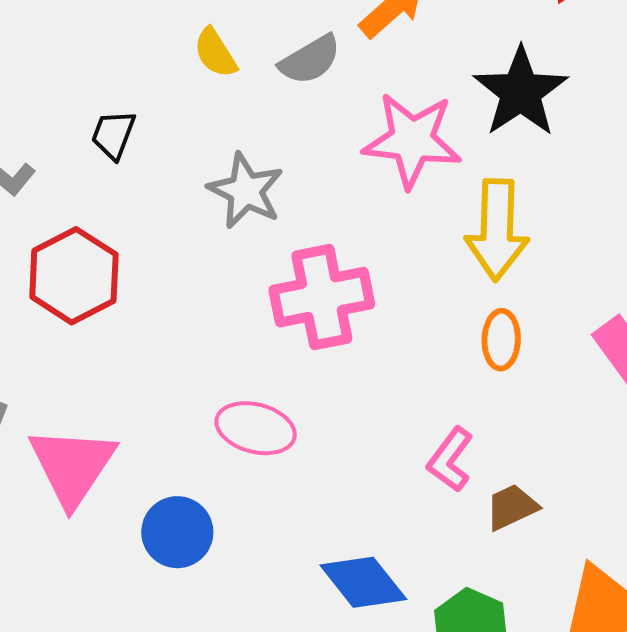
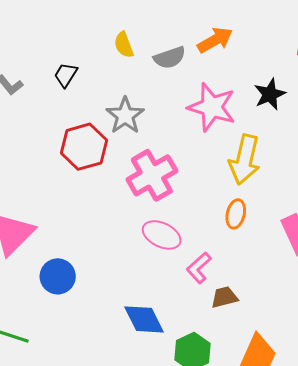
black star: (521, 92) -> (270, 94), size x0.7
red hexagon: (74, 276) -> (84, 147), moved
pink cross: (322, 297) -> (152, 175), turned -30
pink ellipse: (256, 428) -> (162, 235), moved

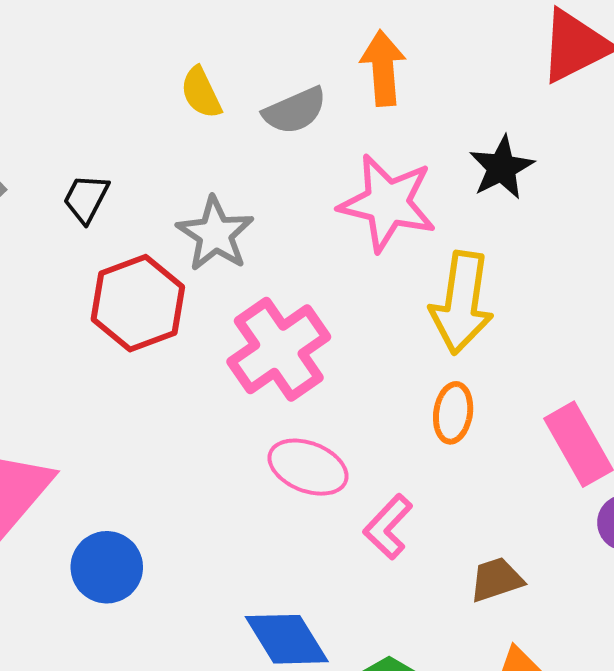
orange arrow: (215, 40) -> (383, 68), turned -60
black trapezoid: (66, 75) -> (86, 198), moved
brown trapezoid: (224, 297) -> (496, 580), moved

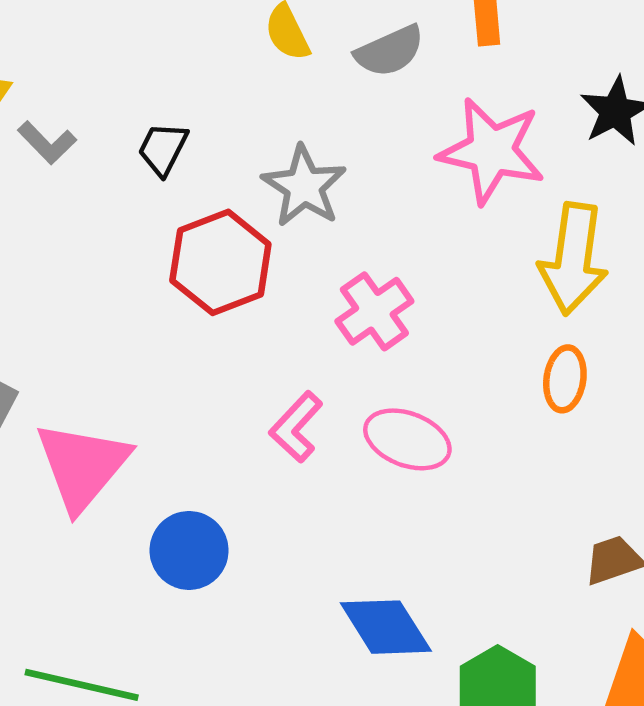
pink cross: (279, 349) -> (374, 311), size x0.7
pink L-shape: (388, 527) -> (296, 427), moved

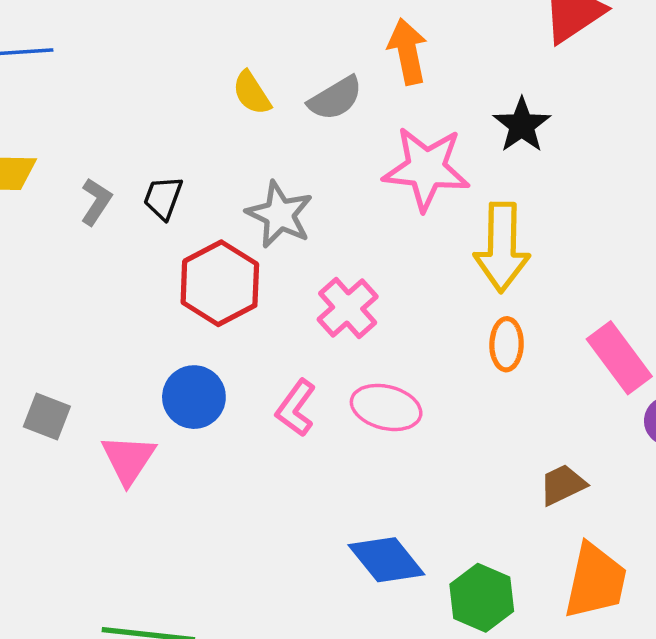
gray L-shape: (47, 143) -> (96, 202), moved, turned -96
pink triangle: (82, 466) -> (128, 459), size x0.7
blue circle: (189, 550) -> (194, 397), moved

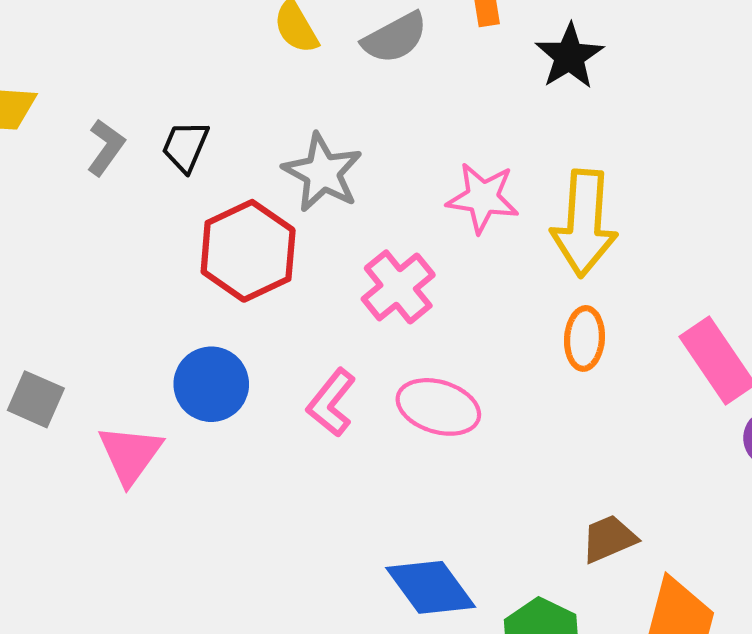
black star: (522, 125) -> (569, 56), moved
pink star: (426, 169) -> (483, 198), moved, size x0.7
brown trapezoid: (563, 485) -> (609, 539), moved

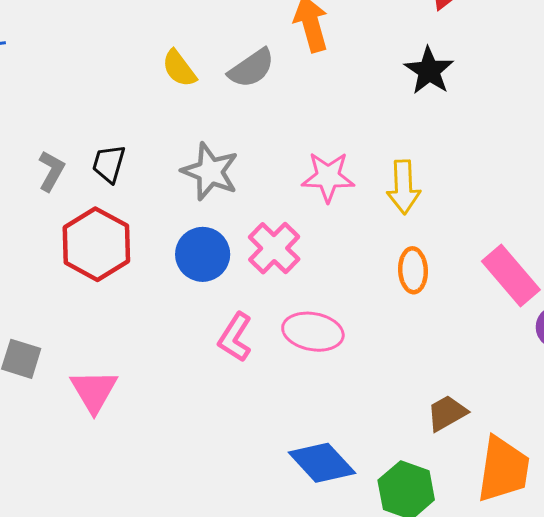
black star: (569, 56) -> (429, 71), moved
yellow arrow: (584, 223) -> (404, 187), size x0.7
red hexagon: (248, 251) -> (96, 244), moved
blue circle: (211, 384) -> (203, 254), moved

